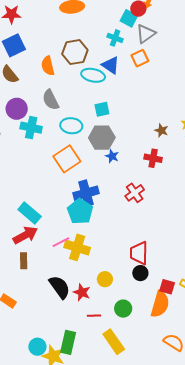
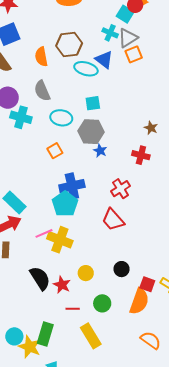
gray triangle: (146, 34) -> (128, 38), moved
orange square: (67, 159) -> (55, 151), size x0.6
red trapezoid: (139, 253) -> (113, 220), moved, turned -45

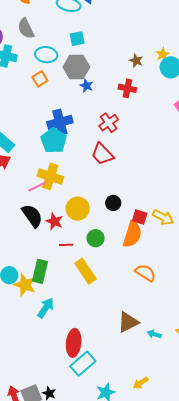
orange square: (55, 151) -> (40, 79), moved
pink line: (44, 233) -> (37, 187), moved
yellow circle: (86, 273) -> (78, 209), size x1.5

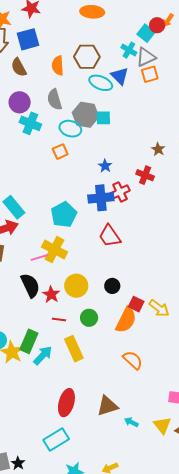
gray hexagon: (76, 67) -> (85, 115), moved
blue cross: (60, 122) -> (101, 198), moved
red cross: (109, 123) -> (120, 192), moved
cyan arrow: (46, 308) -> (43, 355), moved
red ellipse: (74, 343) -> (66, 403), moved

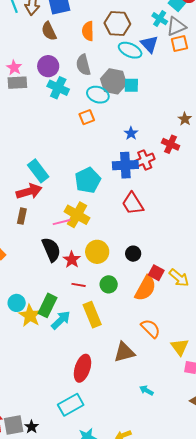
brown triangle: (107, 406) -> (124, 352), moved
yellow triangle: (162, 425) -> (180, 347), moved

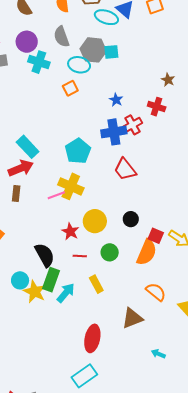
black semicircle: (51, 250) -> (45, 255), moved
yellow rectangle: (92, 315) -> (96, 284), size x0.7

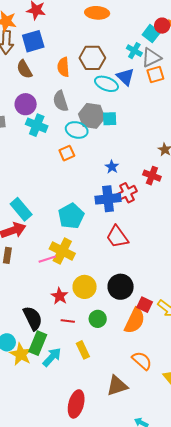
black circle: (131, 219) -> (121, 287), size x1.6

